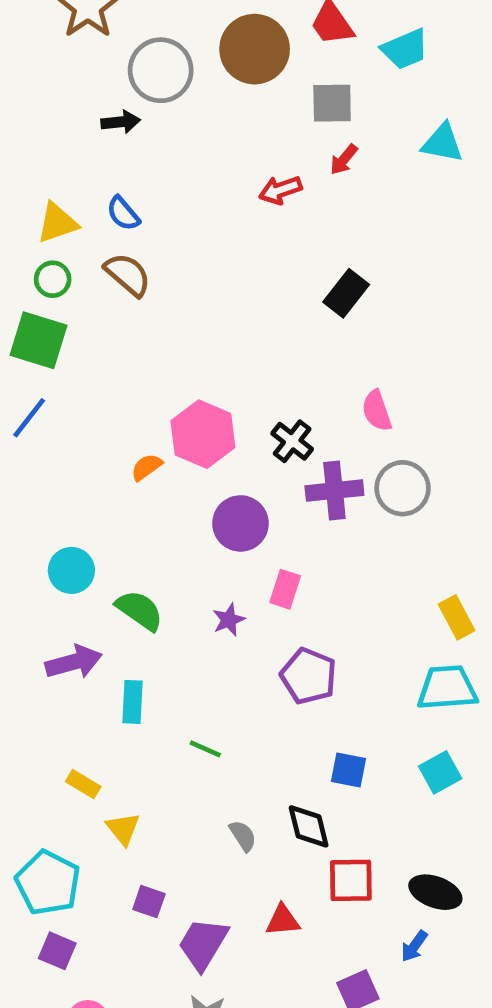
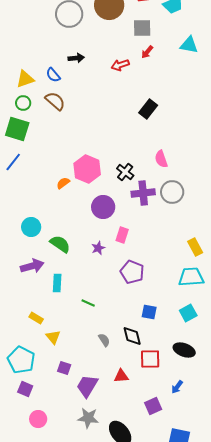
black arrow: (121, 122) -> (76, 58), moved
black ellipse: (435, 892) -> (184, 350), moved

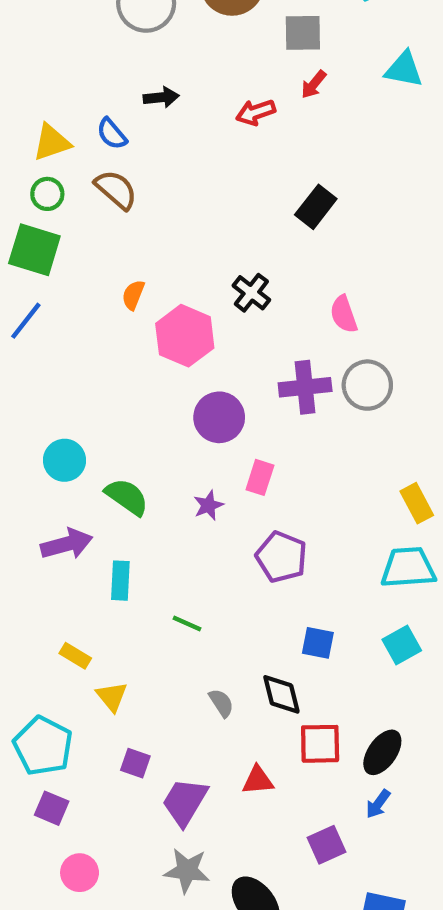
black cross: (125, 172) -> (251, 293), moved
orange semicircle: (63, 183) -> (133, 295), moved, turned -32
black ellipse: (184, 350) -> (382, 752), moved, turned -75

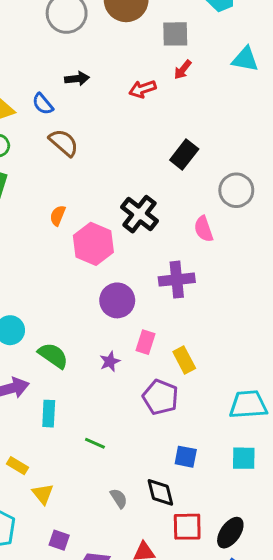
brown semicircle: (116, 190) -> (64, 143), moved
black cross: (251, 293) -> (140, 214), size x1.4
gray circle: (367, 385) -> (236, 190), moved
yellow rectangle: (417, 503) -> (184, 360), moved
cyan square: (402, 645) -> (244, 458), turned 30

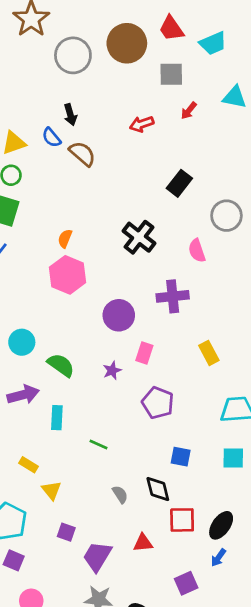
red arrow: (183, 70) -> (189, 111), moved
black arrow: (77, 79) -> (70, 115), moved, turned 80
brown semicircle: (64, 143) -> (82, 154), moved
pink hexagon: (93, 244) -> (68, 275), moved
yellow rectangle: (184, 360) -> (209, 353), moved

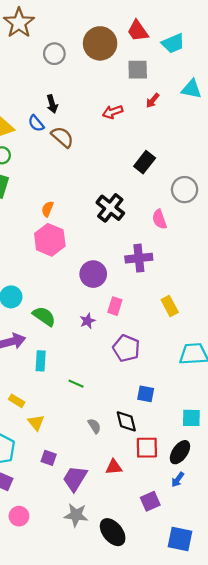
gray circle: (73, 55) -> (54, 54), size x0.7
cyan square: (233, 458) -> (191, 418), moved

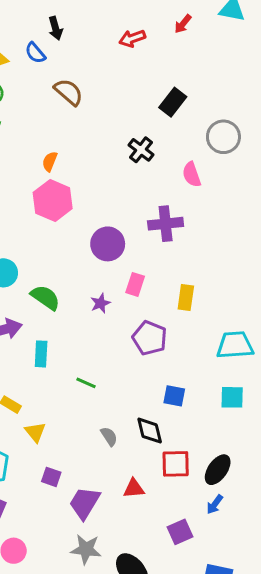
brown semicircle: (62, 137) -> (69, 92), moved
black cross: (110, 208) -> (141, 150), moved, size x0.7
yellow rectangle: (170, 306) -> (186, 297), moved, turned 36
cyan square: (191, 418) -> (232, 397), moved

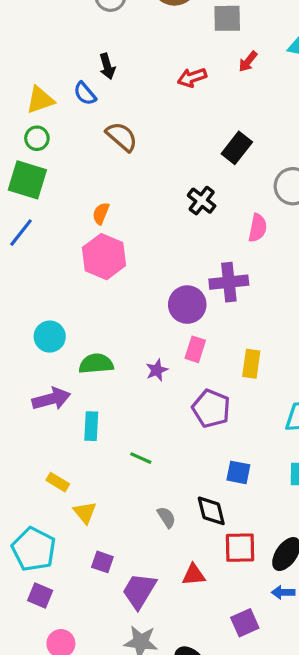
pink semicircle: (192, 174) -> (258, 228), turned -150
purple circle: (108, 244) -> (187, 305), moved
green semicircle: (45, 297) -> (96, 364), turned -40
blue arrow: (215, 504) -> (283, 592), turned 54

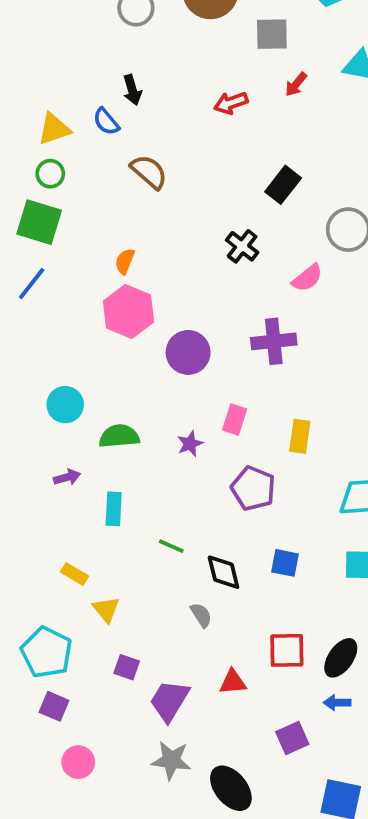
pink semicircle: (258, 228) -> (307, 278), turned 40
purple circle: (187, 305) -> (188, 352), moved
purple arrow: (51, 399) -> (67, 477), size x0.6
black diamond: (211, 511) -> (223, 572), moved

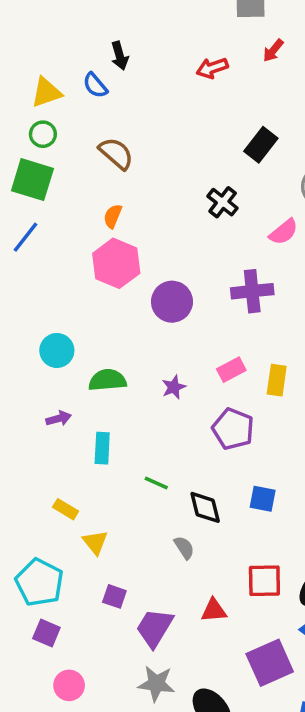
brown semicircle: (149, 172) -> (116, 153), moved
pink rectangle: (235, 420) -> (231, 370), moved, turned 44
purple square: (292, 738) -> (270, 663), size x1.5

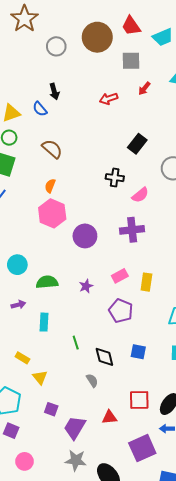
black cross: (223, 202) -> (115, 178), turned -30
pink semicircle: (284, 232) -> (140, 195), moved
green line: (156, 483) -> (76, 343), turned 48

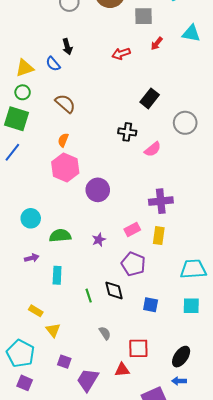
purple cross: (132, 230) -> (161, 201), moved
black diamond: (104, 357) -> (114, 290), moved
red square: (139, 400) -> (138, 348), moved

